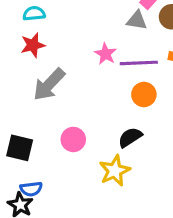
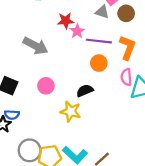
red star: (33, 45) -> (66, 21), moved
gray arrow: (49, 84) -> (35, 46), turned -115
yellow star: (115, 171) -> (71, 112), turned 30

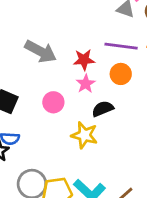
red star: (66, 21) -> (84, 60), moved
pink star: (77, 31) -> (86, 84), moved

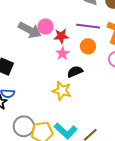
pink circle: (53, 102) -> (46, 26), moved

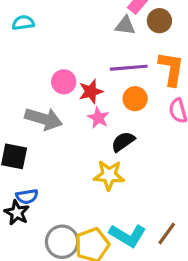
gray arrow: (30, 30) -> (44, 119), moved

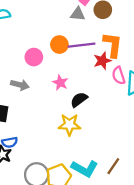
red star: (91, 91) -> (102, 61), moved
orange circle: (135, 99) -> (59, 45), moved
gray arrow: (44, 119) -> (20, 85), size x0.7

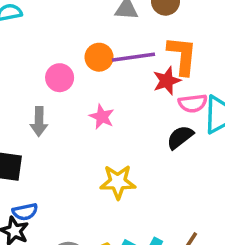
pink semicircle: (119, 76) -> (193, 103), turned -78
gray arrow: (20, 85) -> (39, 122), turned 78
black semicircle: (79, 100) -> (180, 137), moved

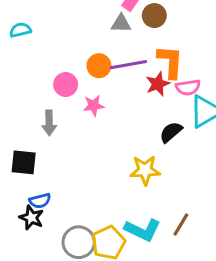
pink semicircle: (193, 103) -> (188, 87), moved
pink star: (102, 117) -> (94, 106), moved, turned -30
yellow star: (118, 182) -> (145, 170), moved

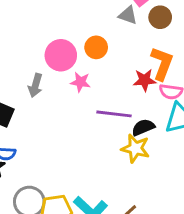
purple line: (128, 65) -> (114, 114), moved
pink circle: (66, 85) -> (61, 55), size x1.4
yellow star: (145, 170) -> (135, 148), moved

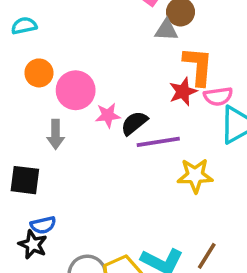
gray triangle: (128, 15) -> (166, 30), moved
orange circle: (96, 47) -> (39, 73), moved
black semicircle: (143, 127) -> (134, 123), moved

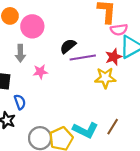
red star: (183, 92) -> (114, 57), moved
pink star: (108, 115) -> (40, 72), moved
blue semicircle: (43, 225) -> (20, 102), moved, turned -96

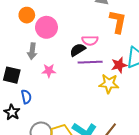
pink semicircle: (119, 30) -> (90, 40), moved

